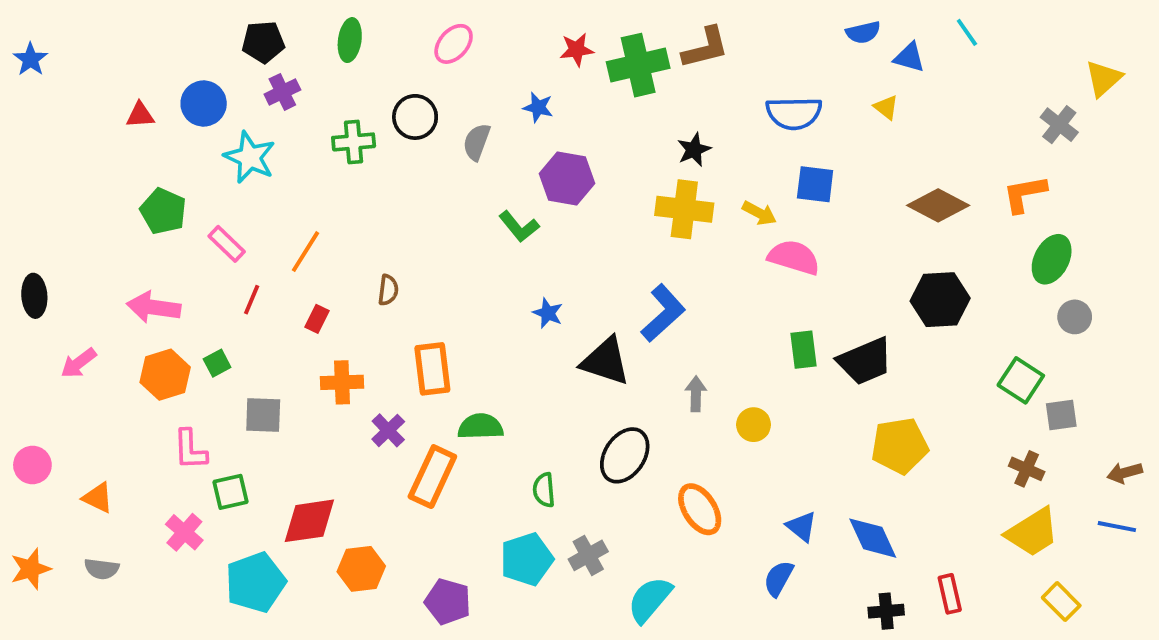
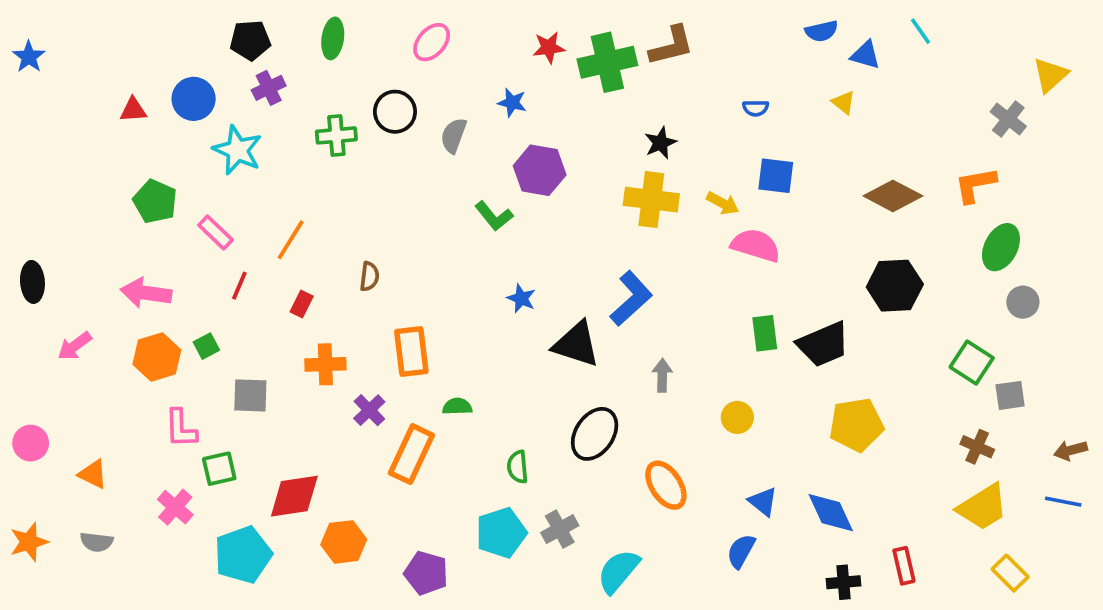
blue semicircle: (794, 113) -> (756, 108), size x0.5
yellow circle: (754, 425) -> (737, 417), moved
green semicircle: (480, 427) -> (457, 406), size x0.7

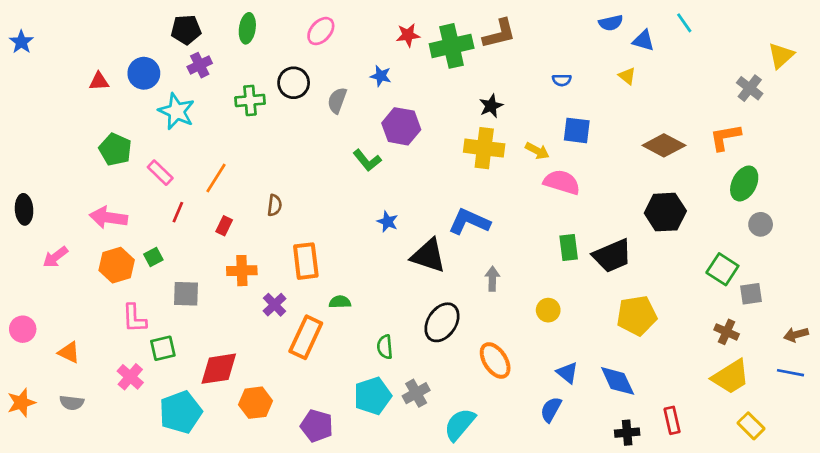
blue L-shape: (631, 298) -> (469, 222), turned -114

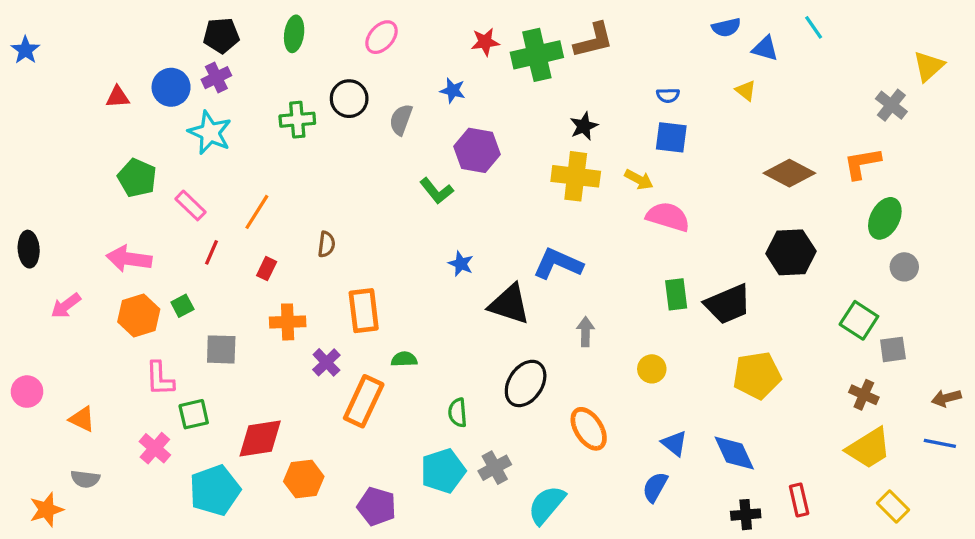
purple cross: (200, 65) -> (216, 78), moved
blue square: (577, 130) -> (671, 137), moved
orange star: (21, 403) -> (46, 510), moved

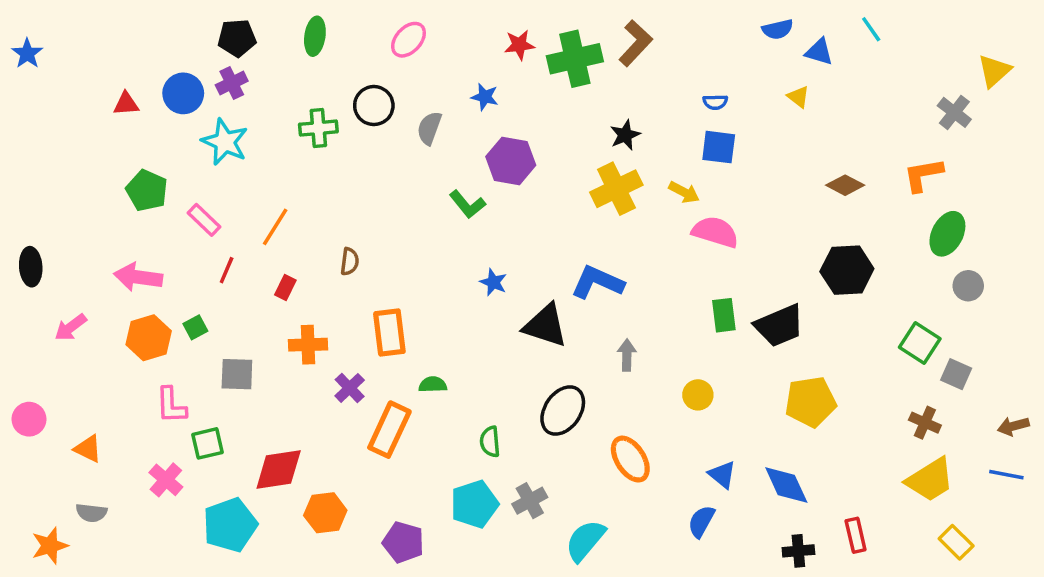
brown L-shape: (594, 40) -> (636, 43), turned -33
brown diamond: (789, 173) -> (845, 185), size x0.7
yellow cross: (576, 176) -> (616, 189), turned -33
gray square: (893, 349) -> (956, 374), turned 32

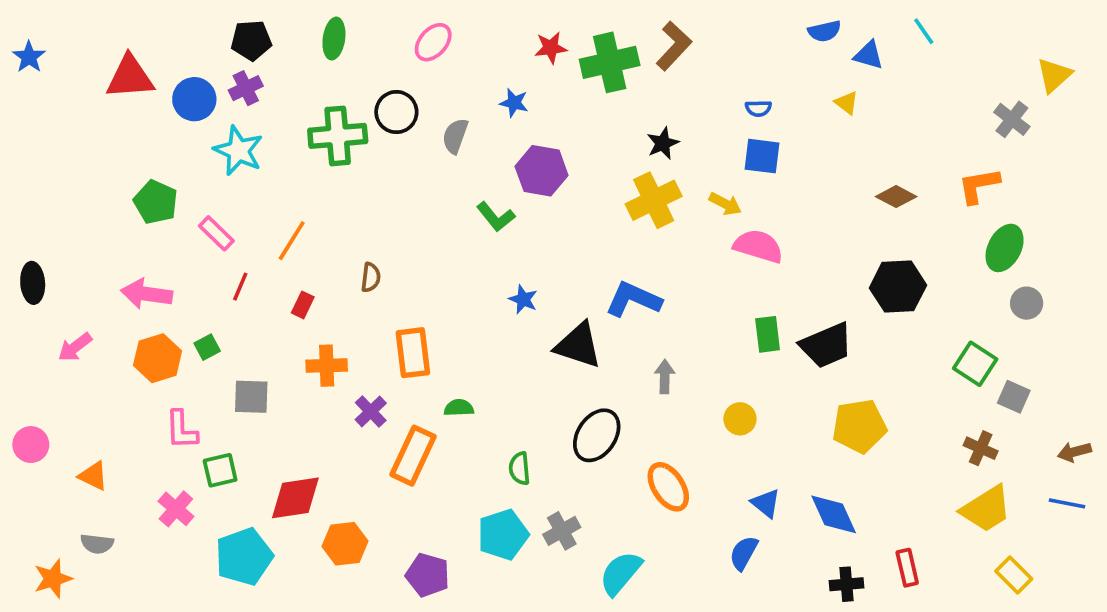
red triangle: (126, 104) -> (130, 77), moved, size x1.8
green cross: (318, 128) -> (338, 136), size x1.4

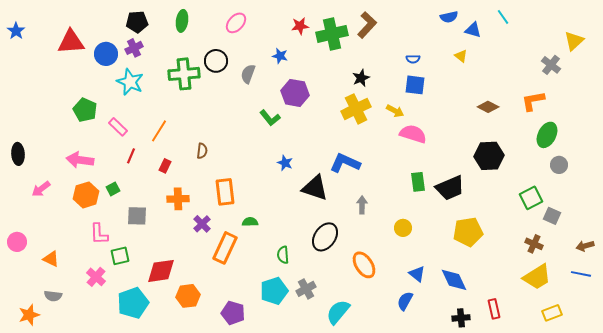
green square: (975, 364) -> (531, 198), turned 30
yellow rectangle: (1014, 575) -> (552, 313), turned -66

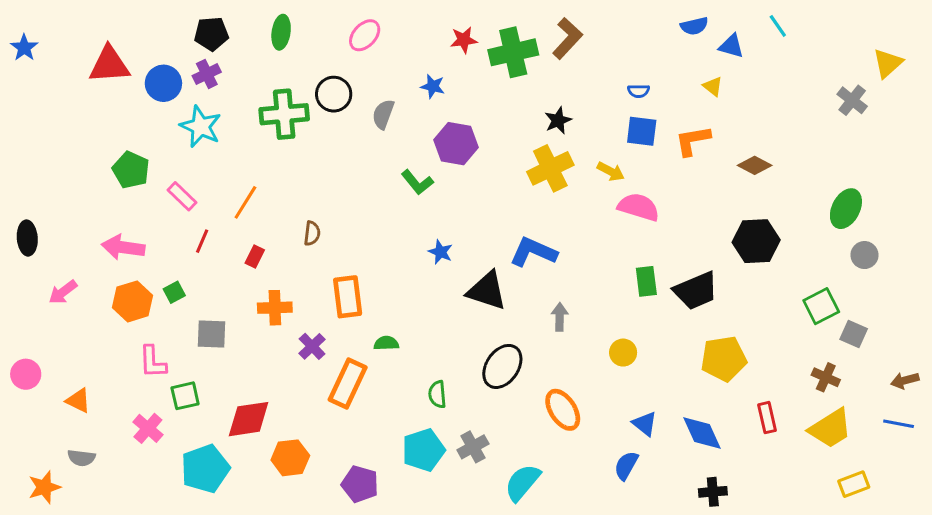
orange L-shape: (533, 101) -> (693, 141), moved
red rectangle: (494, 309) -> (767, 418), moved

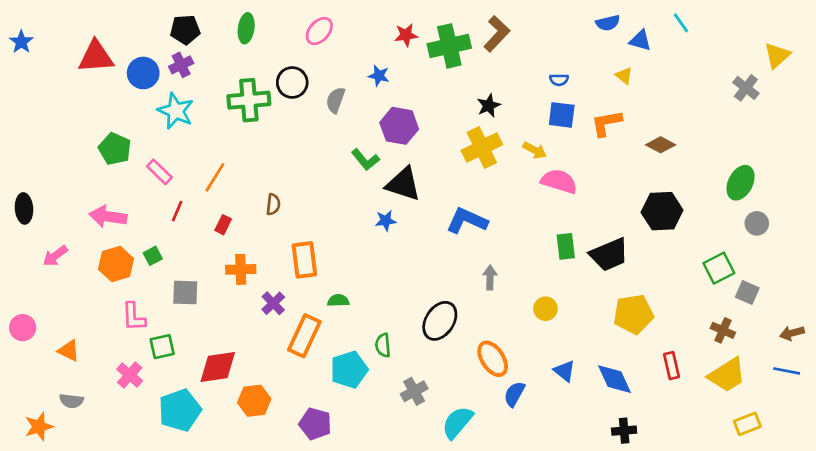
blue star: (440, 252) -> (386, 221), turned -30
black triangle: (487, 291) -> (403, 184), moved
cyan pentagon: (423, 450) -> (349, 370), moved
blue semicircle: (626, 466) -> (514, 394), moved

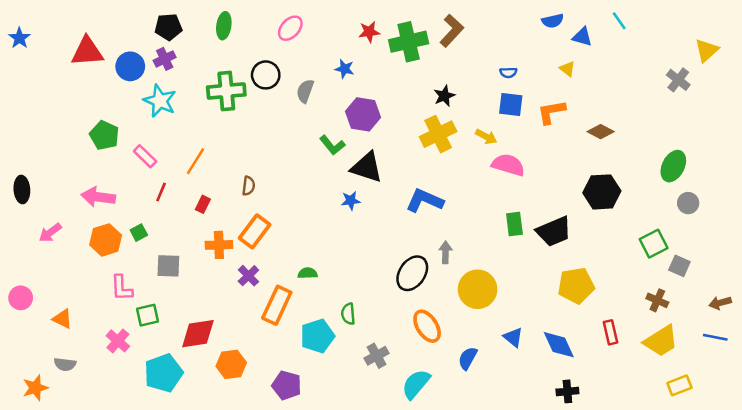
orange rectangle: (304, 260) -> (255, 231), moved, turned 44
yellow circle: (545, 309) -> (478, 289), moved, size x1.8
black ellipse: (440, 321) -> (412, 273), moved
orange ellipse: (493, 359) -> (427, 326), moved

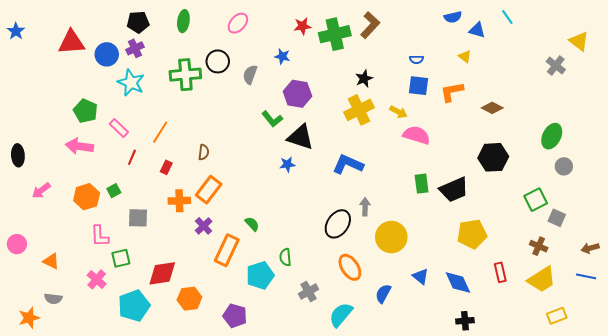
yellow triangle: (707, 50) -> (579, 41), turned -40
pink arrow: (98, 197) -> (79, 146), moved
green semicircle: (308, 273) -> (252, 224), turned 49

